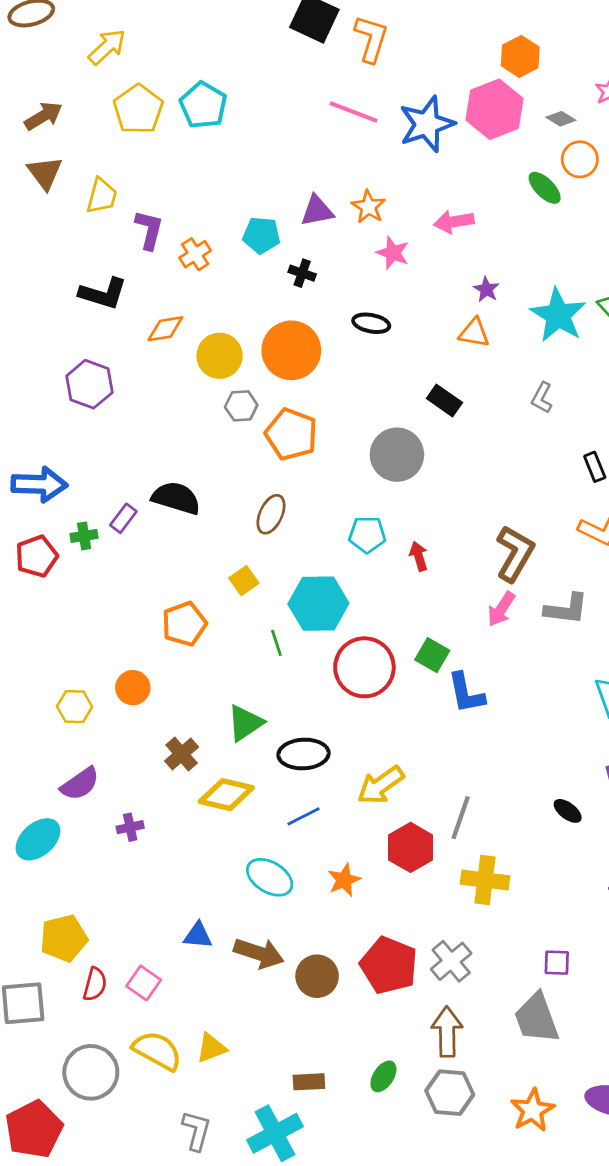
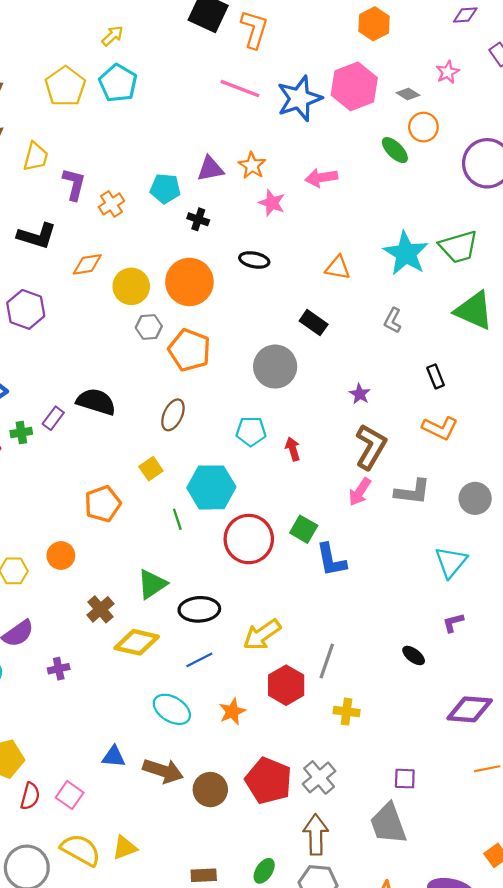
yellow arrow: (107, 47) -> (113, 36), moved, size x0.7
orange hexagon: (520, 56) -> (374, 24), moved
purple star: (486, 289) -> (360, 394), moved
yellow cross: (485, 880) -> (347, 712), size x0.7

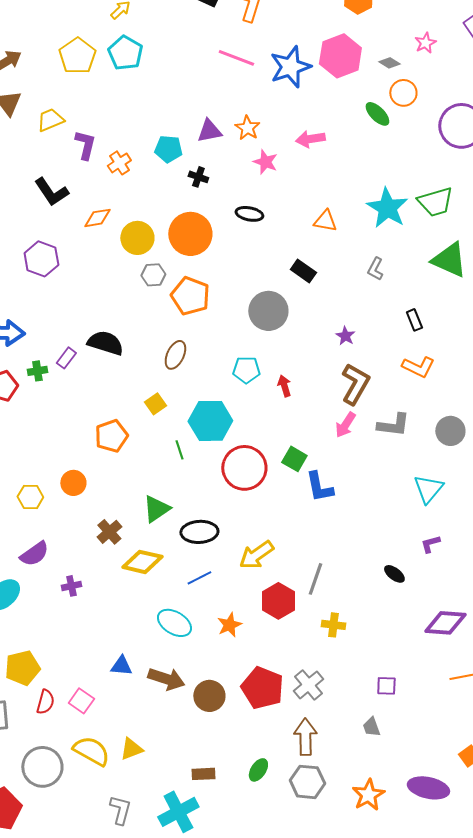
yellow trapezoid: (36, 157) -> (50, 120), turned -128
black L-shape: (37, 236) -> (51, 192), turned 39
gray trapezoid: (388, 824) -> (371, 727), size x0.5

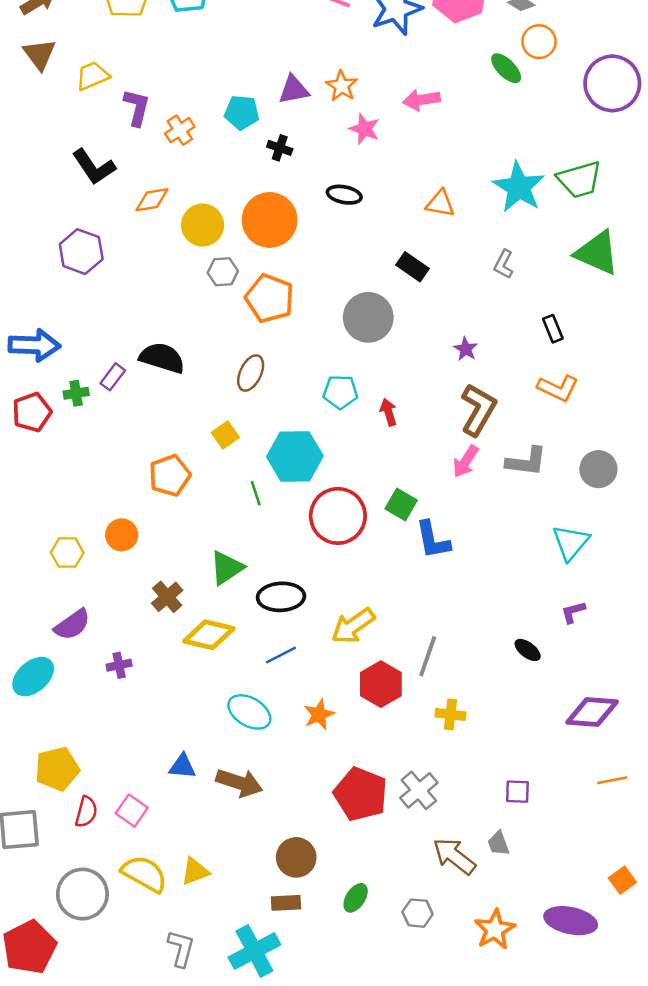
brown circle: (209, 696) -> (296, 857), moved
brown arrow: (305, 737) -> (454, 856), moved, turned -51
gray hexagon: (307, 782) -> (418, 913), size x0.7

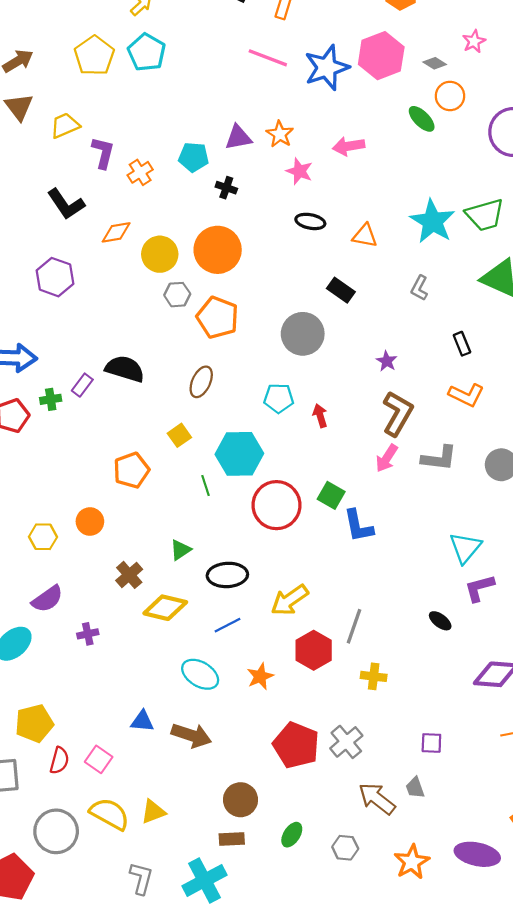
black ellipse: (344, 195) -> (310, 221), moved
cyan triangle: (571, 542) -> (465, 548), moved
green triangle: (227, 568) -> (180, 550), size x0.7
purple L-shape: (573, 612) -> (479, 588), size x1.4

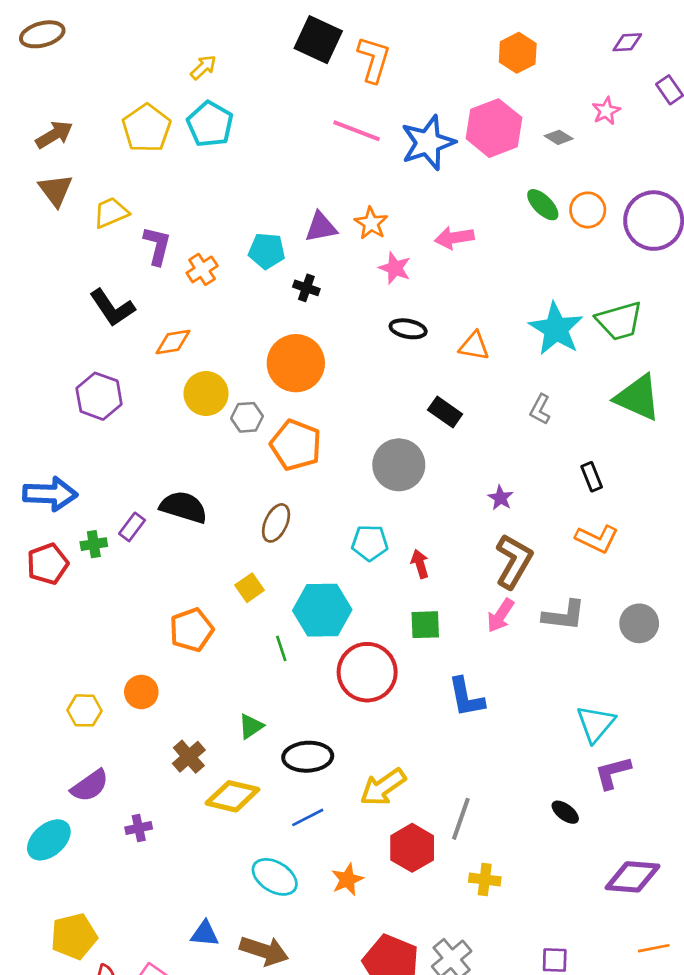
orange circle: (450, 96) -> (588, 210), moved
yellow circle: (160, 254) -> (206, 394), moved
green square: (331, 495) -> (425, 625), moved, turned -32

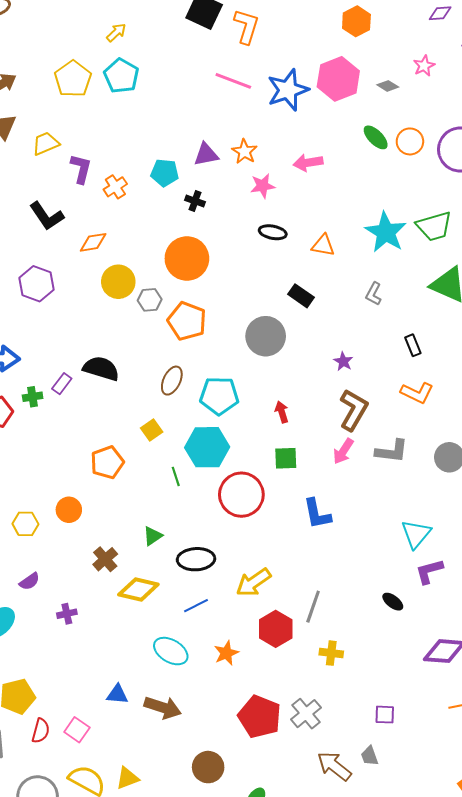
pink star: (395, 268) -> (263, 186), turned -30
cyan pentagon: (370, 543) -> (219, 396), moved, size x1.4
purple semicircle: (90, 786) -> (30, 581), size x0.7

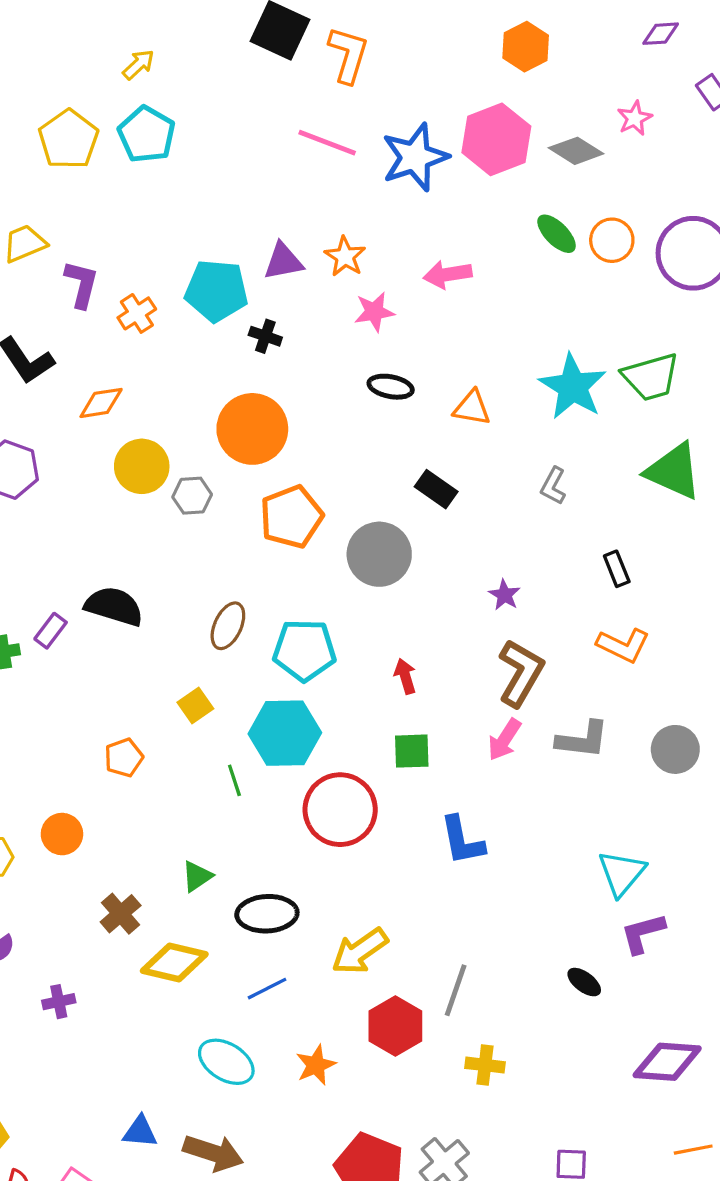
gray diamond: (388, 86) -> (576, 151), size x1.5
cyan pentagon: (165, 173) -> (217, 291), size x1.4
orange pentagon: (187, 321) -> (291, 517), moved, turned 30
orange pentagon: (107, 462) -> (124, 758), size x0.7

